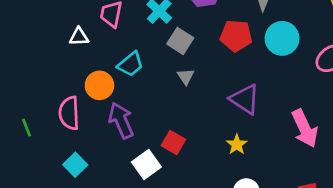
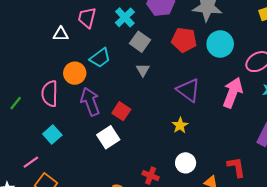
green line: (26, 128) -> (16, 103), turned 56
pink arrow: (305, 128) -> (233, 93), moved, turned -136
red square: (173, 143) -> (121, 111), moved

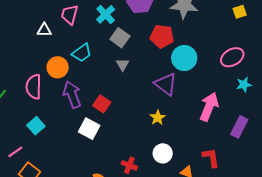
cyan circle: (220, 44) -> (184, 58), moved
pink arrow: (233, 93) -> (209, 107), moved
white square: (108, 137) -> (89, 129), turned -30

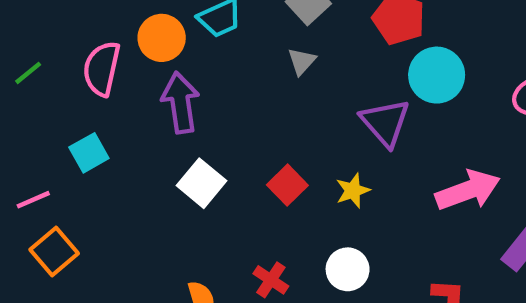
red square: (102, 104) -> (287, 185), moved
pink arrow: (209, 107) -> (468, 190), turned 36

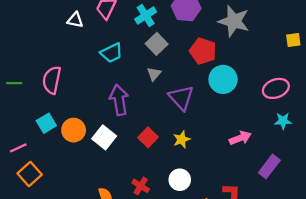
orange circle: (162, 38) -> (74, 130), moved
green line: (28, 73) -> (14, 83), turned 40
purple arrow: (181, 103) -> (119, 100), moved
purple triangle: (385, 123) -> (181, 98), moved
pink arrow: (468, 190) -> (240, 138), size x0.7

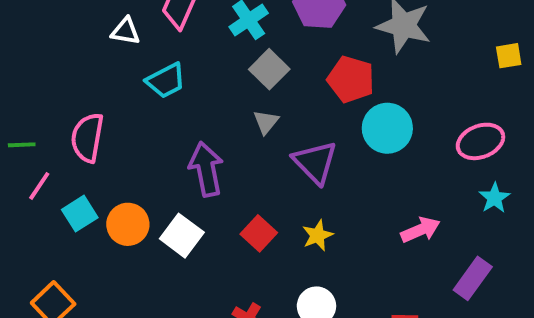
cyan trapezoid: (112, 53) -> (166, 81), moved
cyan star: (283, 121) -> (494, 198), turned -30
pink line: (18, 148) -> (39, 186), moved, turned -30

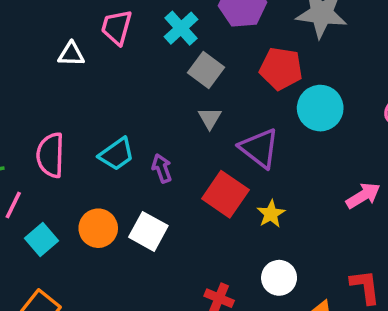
cyan trapezoid: (166, 81) -> (117, 154), moved
purple arrow: (206, 169) -> (162, 168), size x0.6
cyan square: (80, 214) -> (41, 239), moved
red square: (259, 233) -> (225, 194), moved, size x1.4

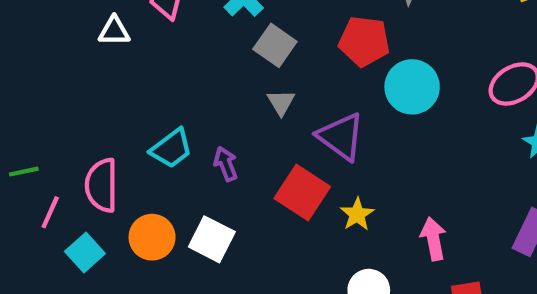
pink semicircle: (50, 155) -> (102, 185), moved
pink arrow: (363, 196) -> (433, 239), moved, turned -68

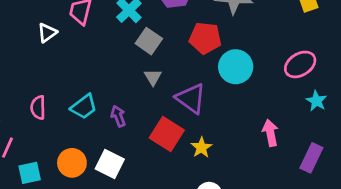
white triangle: (114, 31) -> (47, 33), turned -35
pink semicircle: (102, 185) -> (38, 108), moved, size x0.7
pink arrow: (433, 239) -> (270, 133), moved
cyan square: (85, 252) -> (30, 173), turned 30

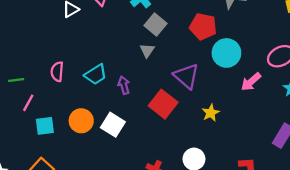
gray triangle: (153, 77) -> (147, 50), moved
pink arrow: (270, 133) -> (251, 82), moved, turned -125
yellow star: (201, 147) -> (211, 113), moved

